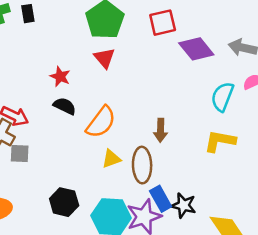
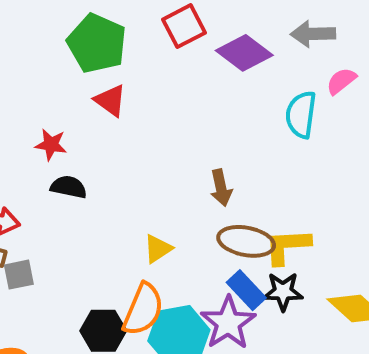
orange semicircle: (101, 122) -> (143, 309), moved
yellow L-shape: (220, 141) -> (287, 246), moved
brown ellipse: (142, 165) -> (246, 241), moved, turned -64

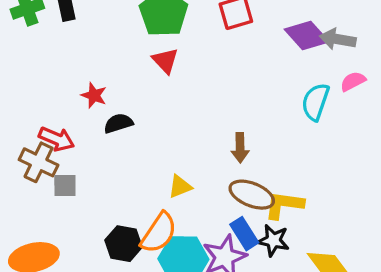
purple diamond: (244, 53) -> (307, 35), moved
red star: (51, 145) -> (94, 95), moved
black semicircle: (69, 187) -> (118, 123), turned -40

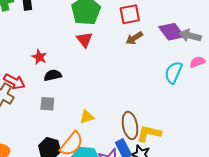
brown arrow: (240, 148) -> (134, 38), moved, turned 54
gray square: (65, 185) -> (47, 104), moved
brown ellipse: (252, 195) -> (130, 125), turned 52

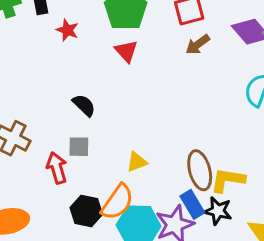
red star: (39, 57) -> (67, 30), moved
black semicircle: (53, 75) -> (84, 105), turned 60
red arrow: (14, 81) -> (57, 168), moved, turned -130

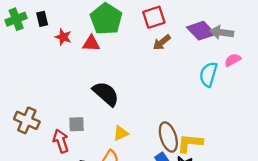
red triangle: (126, 51) -> (91, 43), moved, turned -42
black semicircle: (84, 105) -> (106, 94), moved, size x1.5

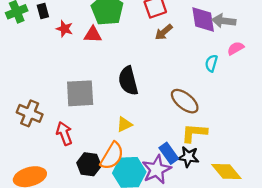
purple diamond: (201, 31) -> (203, 20), turned 36
cyan semicircle: (208, 74) -> (211, 63), size x0.7
black semicircle: (106, 94) -> (128, 81), moved, turned -144
gray square: (77, 124) -> (80, 93), moved, size x1.8
brown ellipse: (168, 137) -> (185, 101), moved, turned -32

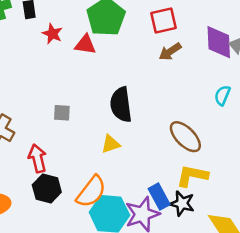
gray square: (80, 93) -> (62, 113), size x0.5
yellow triangle: (124, 124) -> (111, 144), moved
black hexagon: (89, 164) -> (47, 189), moved

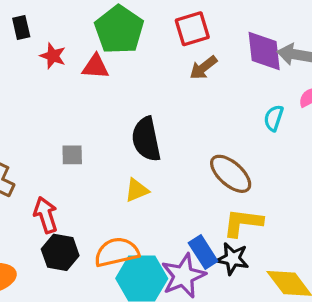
orange semicircle: (91, 192) -> (117, 252), turned -136

